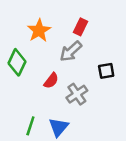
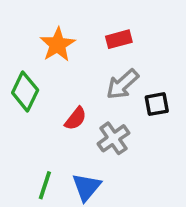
red rectangle: (81, 27) -> (119, 39), turned 49
gray arrow: (71, 51) -> (122, 84), moved

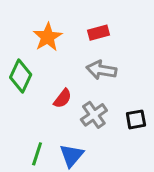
gray arrow: (122, 84) -> (101, 70), turned 52
black square: (157, 104) -> (136, 119), moved

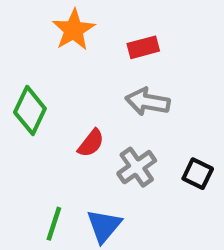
orange star: (48, 37) -> (74, 30), moved
black square: (136, 119) -> (198, 174), turned 36

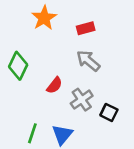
gray arrow: (148, 102) -> (88, 61), turned 30
black square: (198, 174) -> (109, 113), moved

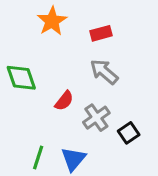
green diamond: (18, 66) -> (21, 78), turned -44
black square: (109, 113) -> (129, 133), turned 30

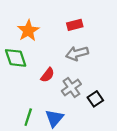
orange star: (52, 21) -> (28, 31), moved
gray arrow: (104, 72) -> (77, 53), turned -55

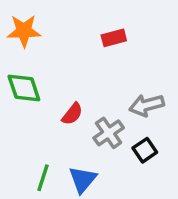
orange star: (28, 31) -> (24, 31), moved, turned 30
gray arrow: (77, 53) -> (147, 105), moved

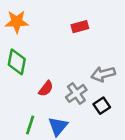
green diamond: (24, 88) -> (17, 62), turned 30
red semicircle: (72, 114) -> (46, 89), moved

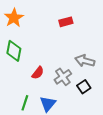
orange star: (17, 22) -> (14, 18), turned -30
gray arrow: (103, 74) -> (85, 61), turned 30

